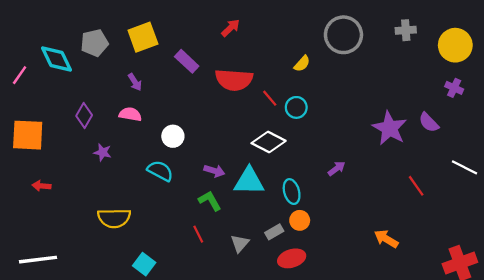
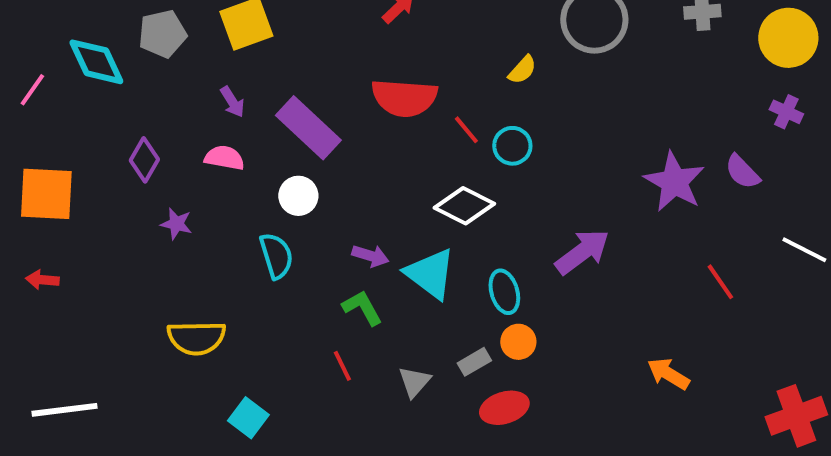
purple rectangle: (187, 61) -> (308, 128), moved, size x1.5
purple arrow: (337, 169) -> (582, 252), size x1.8
cyan semicircle: (160, 171) -> (276, 256), turned 45
cyan triangle: (249, 181) -> (430, 274), turned 36
red arrow: (41, 186) -> (42, 280), moved

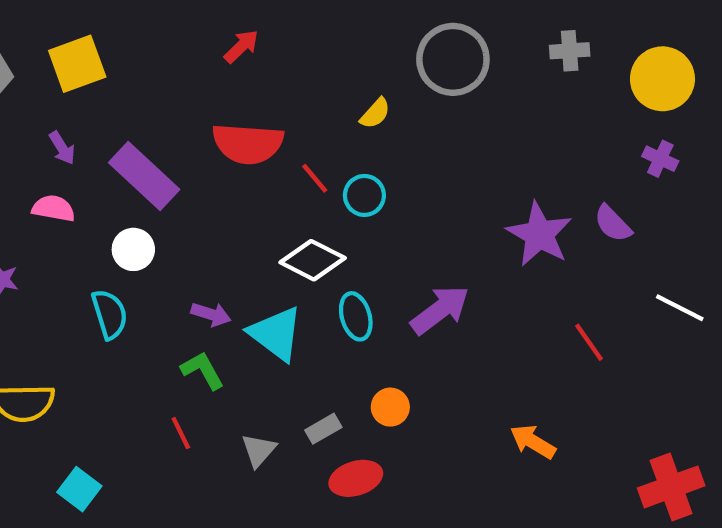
cyan ellipse: (504, 292) -> (356, 316), moved
orange circle: (518, 342) -> (390, 407), moved

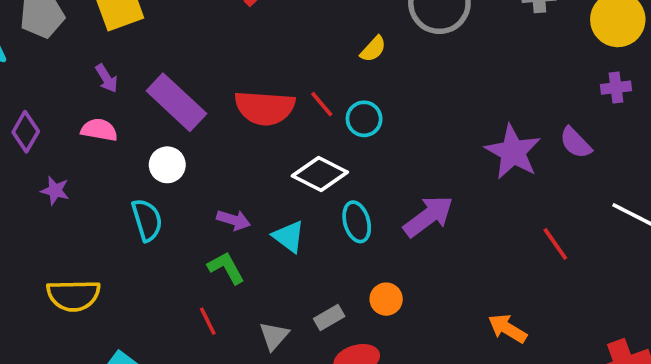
red semicircle: (248, 144) -> (265, 108), moved
purple cross: (660, 159) -> (616, 88), turned -32
cyan triangle: (276, 334) -> (289, 237), size x0.7

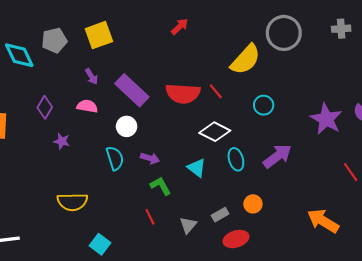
yellow semicircle: (373, 49) -> (246, 59), size x2.0
cyan circle: (364, 119) -> (264, 105), moved
purple arrow: (233, 220) -> (150, 158), moved
orange arrow: (507, 328) -> (323, 221), size x1.4

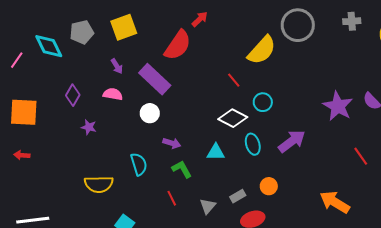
red semicircle: (183, 93) -> (178, 45), moved, turned -60
cyan circle: (264, 105) -> (263, 102), moved
cyan semicircle: (115, 158) -> (139, 164), moved
cyan triangle: (197, 168) -> (216, 152), turned -36

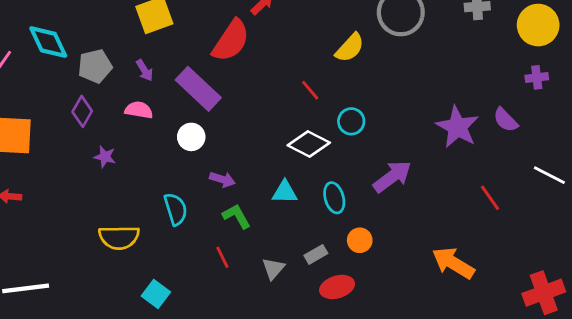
gray pentagon: (82, 32) -> (95, 66), moved
yellow semicircle: (262, 50) -> (350, 48), size x0.7
cyan ellipse: (253, 144) -> (334, 198), moved

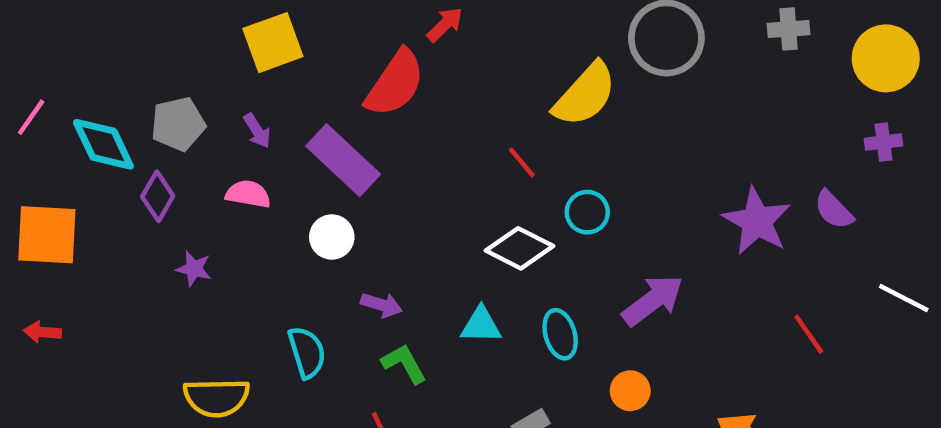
cyan diamond: (48, 42) -> (103, 144), moved
yellow semicircle: (350, 48) -> (585, 95), size x1.4
orange circle: (360, 240) -> (630, 391), moved

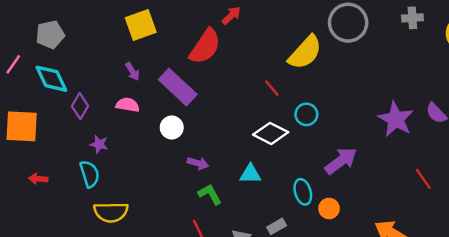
gray pentagon: (178, 124) -> (50, 35), moved
red arrow: (42, 332) -> (38, 179), moved
cyan ellipse: (560, 334) -> (303, 192), moved
cyan semicircle: (307, 352) -> (90, 174), moved

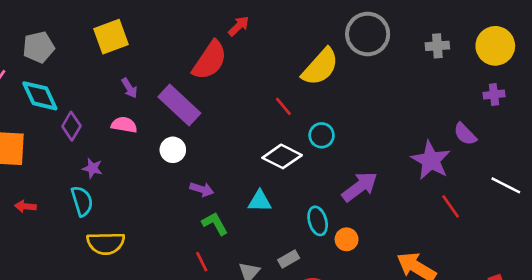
gray cross: (412, 18) -> (437, 46), moved
yellow square: (141, 25) -> (111, 37), moved
purple star: (396, 119) -> (431, 160), moved

